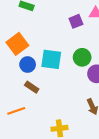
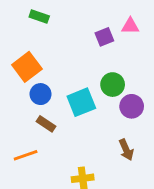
cyan square: (51, 59) -> (81, 102), moved, turned -30

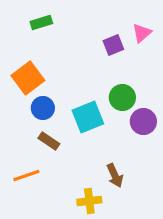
green rectangle: (39, 17) -> (41, 22), turned -36
pink triangle: (130, 26) -> (142, 33), turned -42
brown arrow: (126, 150) -> (115, 176), moved

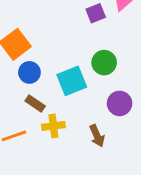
purple circle: (143, 122) -> (120, 103), moved
yellow cross: (89, 201) -> (53, 126), moved

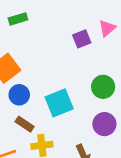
green circle: (104, 63) -> (103, 87), moved

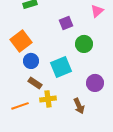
purple square: (82, 39) -> (66, 23), moved
green circle: (103, 87) -> (84, 44), moved

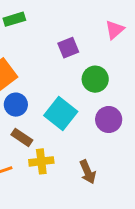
cyan square: (61, 67) -> (61, 114), turned -30
purple circle: (95, 83) -> (109, 120), moved

